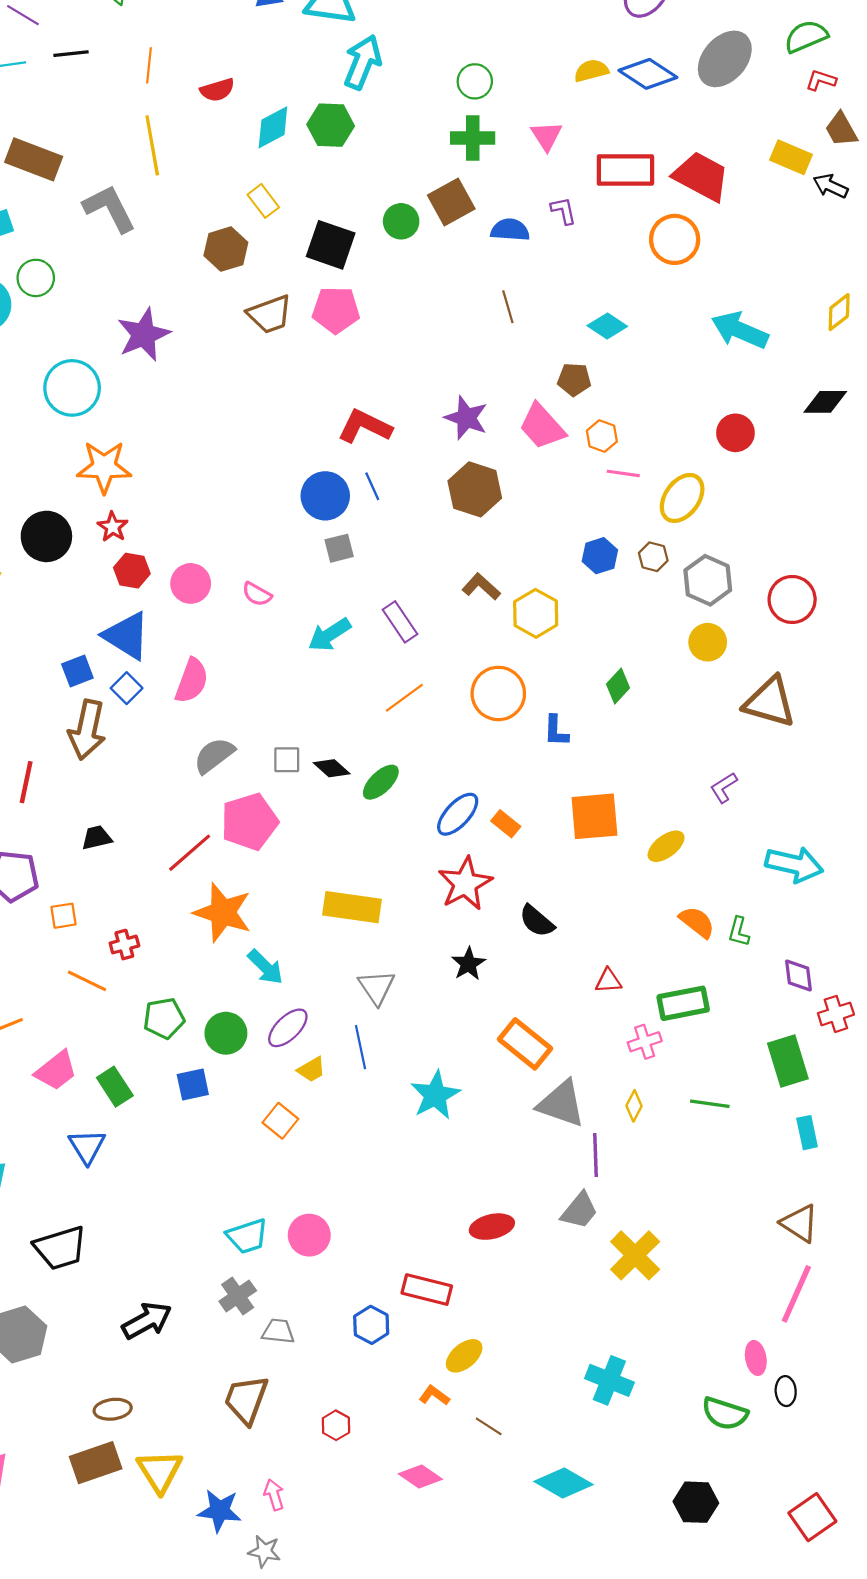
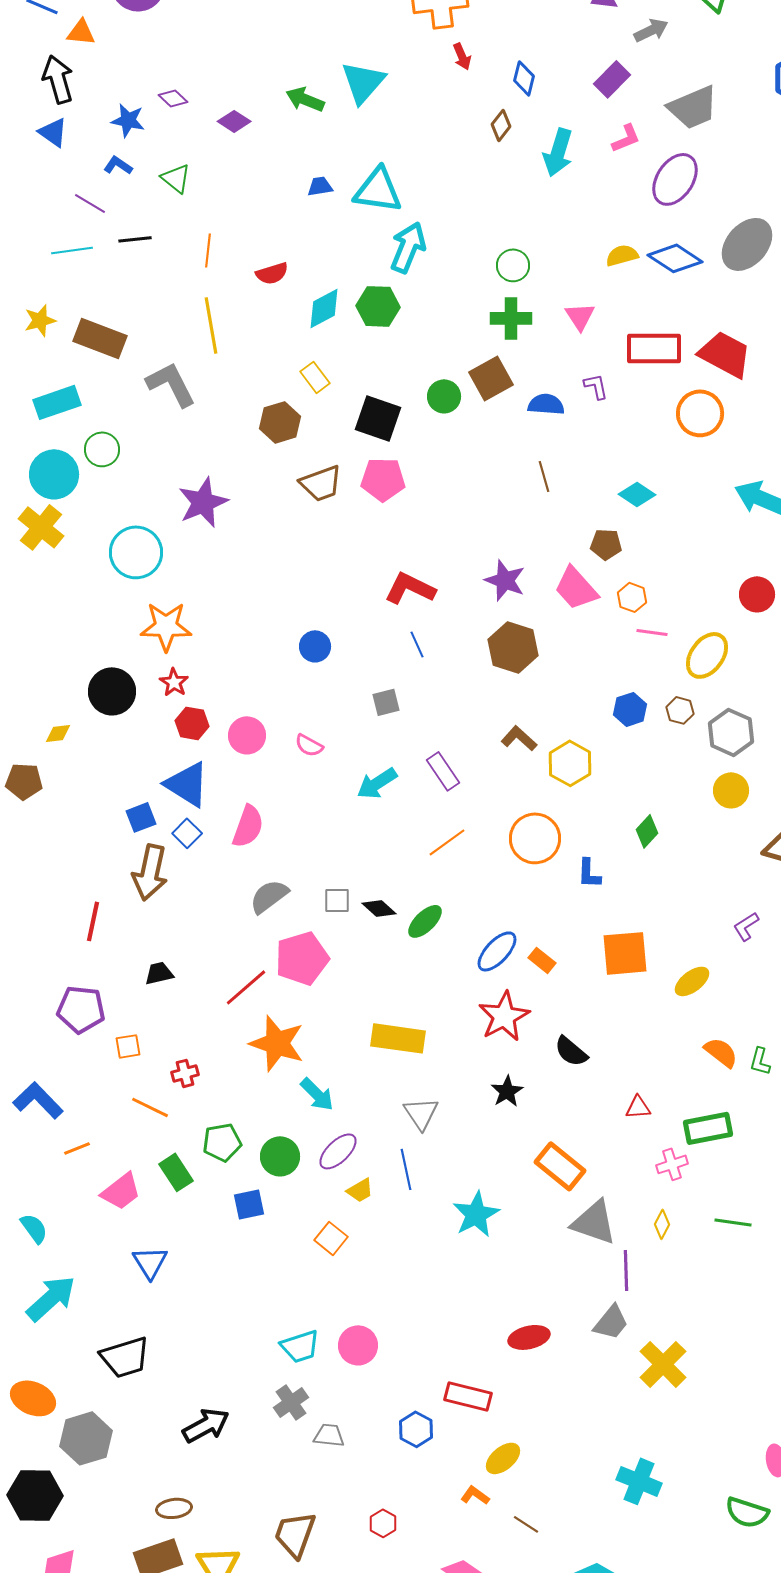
blue circle: (325, 496) -> (315, 646), moved, size x0.7
green rectangle: (115, 1087) -> (176, 1172), moved
brown trapezoid: (246, 1400) -> (295, 1534), moved

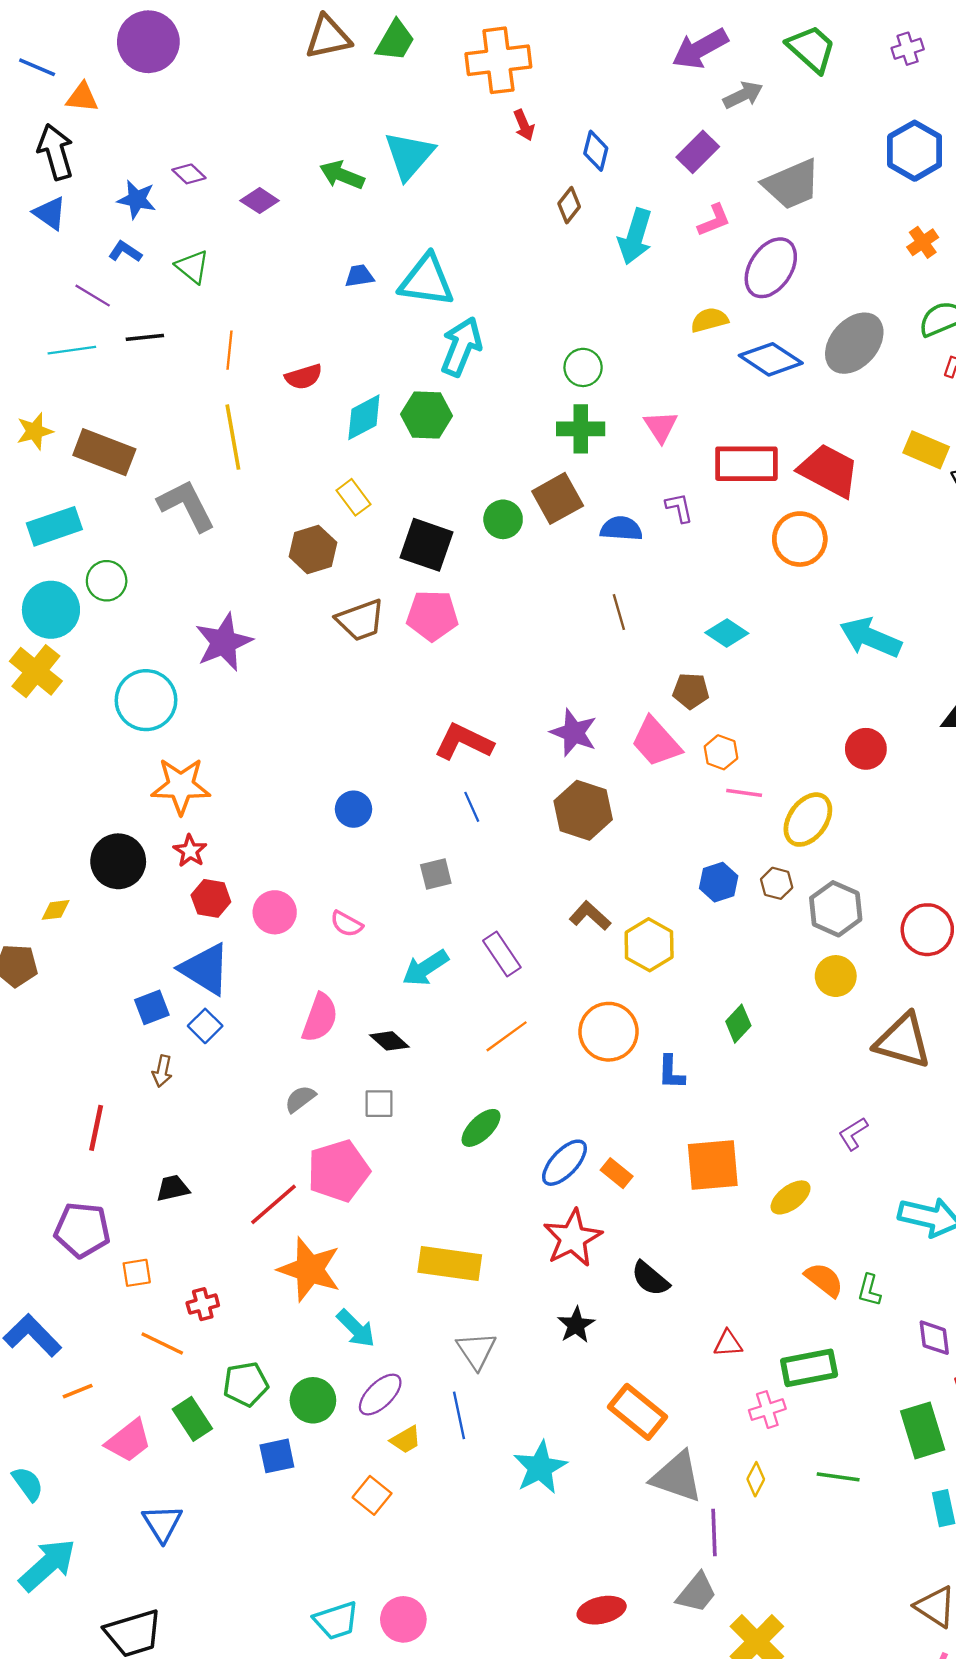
yellow semicircle: (622, 255) -> (709, 320), moved
pink semicircle: (248, 826) -> (320, 1018), moved
brown arrow: (150, 872) -> (162, 1071), size x0.5
gray semicircle: (269, 896) -> (300, 1099), size x0.7
black diamond: (379, 908) -> (389, 1041), moved

